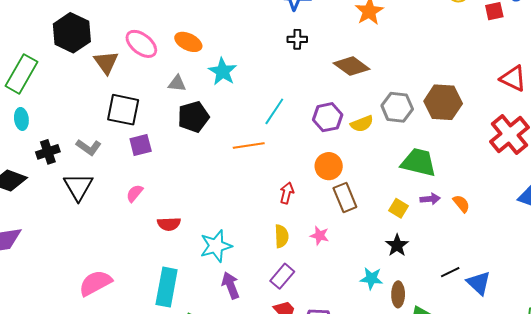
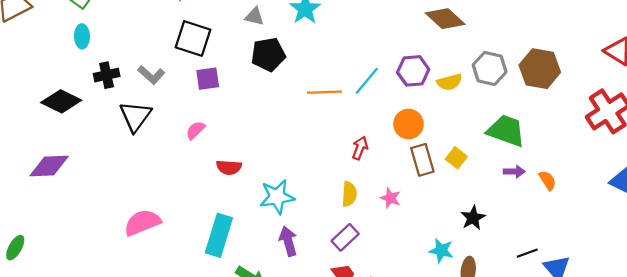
cyan line: (274, 111) -> (367, 81), moved
yellow square: (398, 208) -> (456, 158), moved

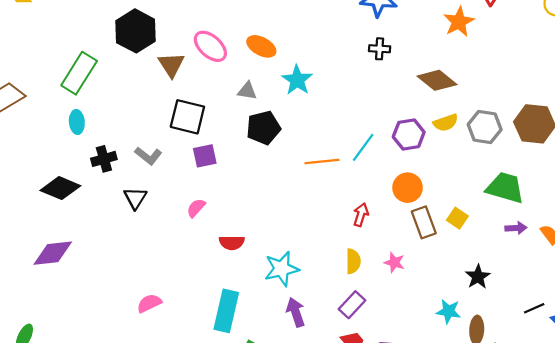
yellow semicircle: (449, 82) -> (446, 123), moved
black triangle: (135, 116) -> (135, 198), size x0.7
pink semicircle: (142, 222) -> (149, 303), size x0.7

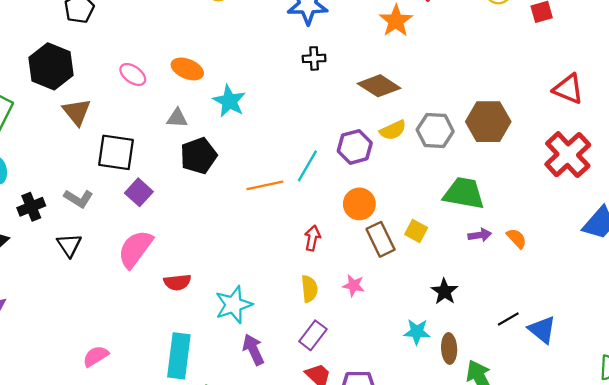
pink ellipse: (210, 46) -> (133, 74), size x0.7
brown triangle: (171, 65) -> (77, 112), moved
purple square: (205, 156) -> (139, 192), turned -30
pink semicircle: (196, 208) -> (135, 249), size x1.8

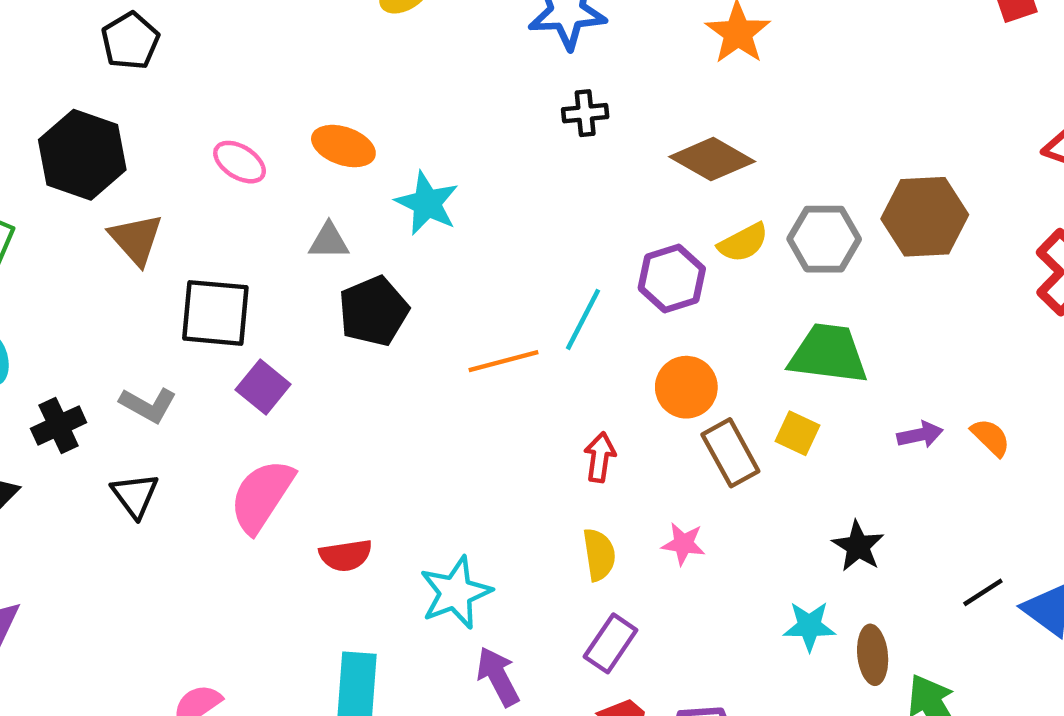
green trapezoid: (464, 193) -> (828, 354), moved

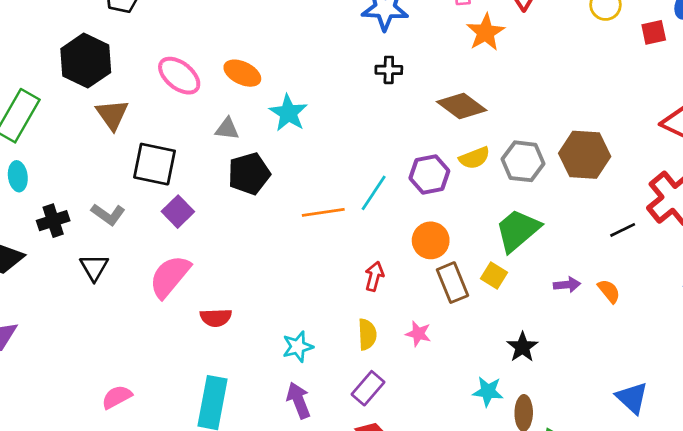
pink ellipse: (240, 162) -> (179, 76), size x1.4
green trapezoid: (828, 354) -> (518, 230), turned -54
black line: (983, 592) -> (623, 230), moved
cyan star: (456, 593) -> (298, 347), moved, size x0.7

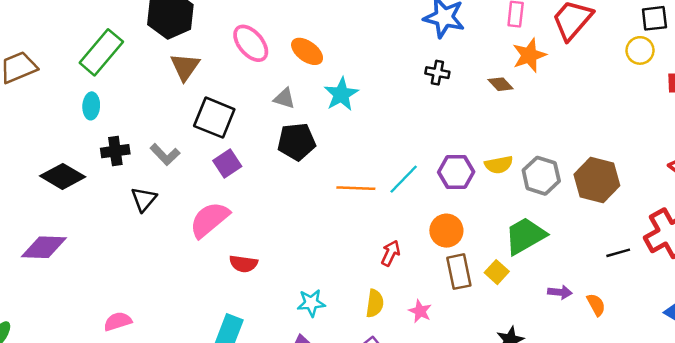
brown diamond: (462, 106) -> (501, 84), moved, size x0.6
pink semicircle: (117, 397) -> (118, 321), moved

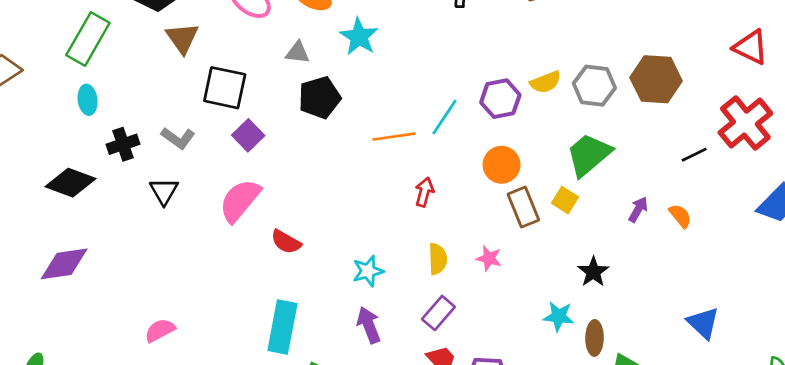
red arrow: (391, 253) -> (424, 192), moved
red semicircle: (243, 264) -> (286, 242), turned 32
purple arrow: (560, 292) -> (638, 209), turned -55

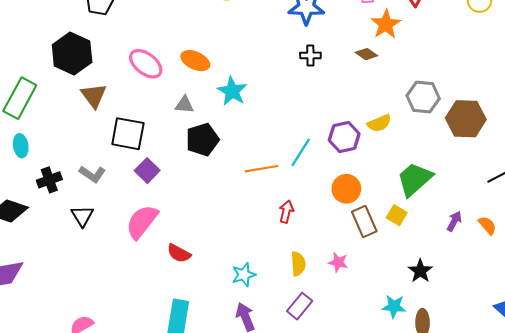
gray hexagon: (594, 86) -> (423, 97), moved

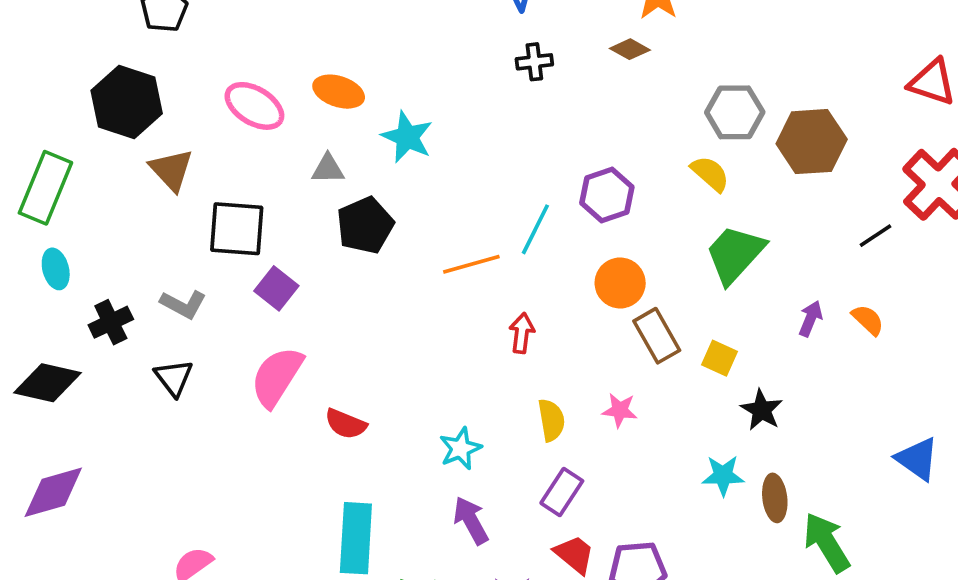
yellow semicircle: (379, 123) -> (710, 174), moved, turned -110
yellow square: (397, 215) -> (720, 358), moved

